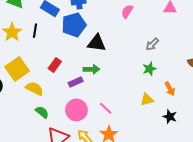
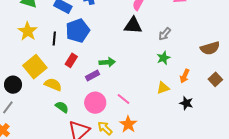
blue pentagon: (74, 25) -> (78, 31), moved
black line: (35, 31) -> (54, 39), moved
black triangle: (97, 43) -> (133, 25), moved
orange arrow: (170, 89) -> (185, 76), turned 56

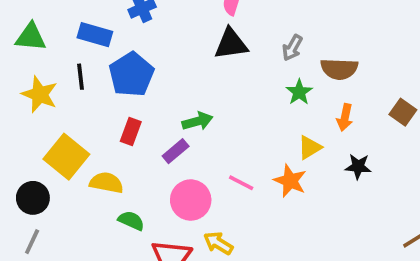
black line: (54, 39) -> (81, 77), moved
brown semicircle: (210, 48) -> (339, 69), moved, turned 30
orange star: (128, 124) -> (290, 181), moved

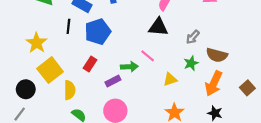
yellow star: (40, 94) -> (37, 43), moved
orange arrow: (345, 117) -> (214, 83), size x1.6
yellow triangle: (310, 147) -> (170, 79), moved
yellow semicircle: (106, 183) -> (70, 90), turned 66
pink line: (241, 183) -> (148, 56), moved

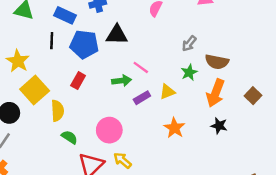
black triangle: (158, 27) -> (117, 35), moved
blue pentagon: (98, 32) -> (84, 44), turned 30
purple rectangle: (113, 81) -> (142, 98), moved

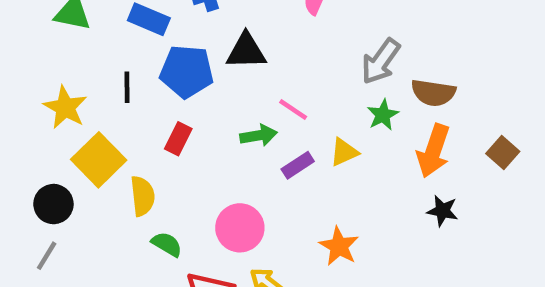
black line: (52, 41) -> (127, 87), moved
gray arrow: (189, 44) -> (381, 61), size x1.5
orange star: (174, 128) -> (339, 246), moved

